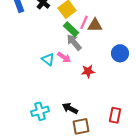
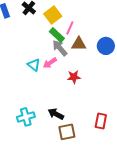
brown triangle: (95, 25) -> (79, 44), moved
blue circle: (120, 53) -> (106, 46), moved
pink arrow: (64, 57) -> (50, 63), turned 112

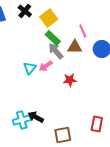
pink line: (70, 28) -> (83, 31), moved, turned -48
cyan triangle: (34, 65) -> (30, 68), turned 32
black arrow: (56, 114) -> (36, 117), moved

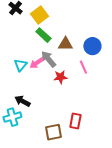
pink line: (83, 31) -> (83, 67), moved
gray arrow: (56, 51) -> (48, 59), moved
black arrow: (36, 117) -> (22, 101), moved
red rectangle: (97, 124) -> (75, 121), moved

